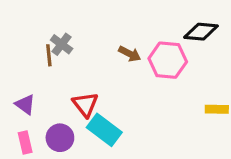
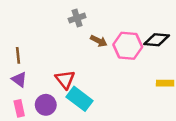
black diamond: (201, 32) -> (157, 40), moved
gray cross: (62, 44) -> (77, 18), moved, turned 35
brown line: (49, 55) -> (18, 55), moved

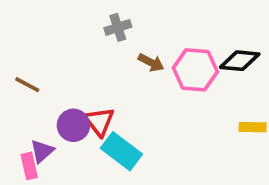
brown line: (18, 55) -> (27, 85), turned -56
purple triangle: (19, 79) -> (42, 151), moved, turned 42
purple circle: (46, 105) -> (73, 125), moved

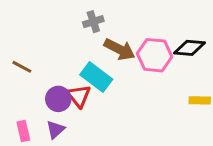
brown arrow: (151, 63) -> (120, 49), size x1.5
purple triangle: (42, 151) -> (55, 130), moved
cyan rectangle: (121, 151) -> (96, 77), moved

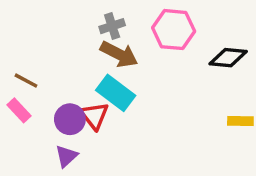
brown arrow: (120, 49) -> (119, 54), moved
pink hexagon: (155, 55) -> (174, 30), moved
pink rectangle: (23, 131) -> (19, 110), moved, turned -30

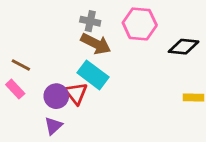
gray cross: (112, 26) -> (90, 21), turned 30

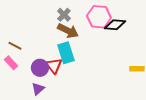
gray cross: (90, 21) -> (64, 15), turned 32
black diamond: (184, 47) -> (115, 25), moved
cyan rectangle: (93, 75) -> (66, 53), turned 35

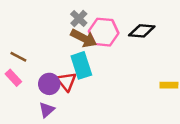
pink hexagon: (99, 17) -> (104, 32), moved

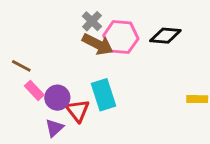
cyan rectangle: (81, 65) -> (103, 95), moved
pink rectangle: (13, 78) -> (34, 90), moved
red triangle: (66, 81) -> (78, 111), moved

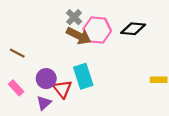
pink rectangle: (34, 90) -> (16, 88), moved

